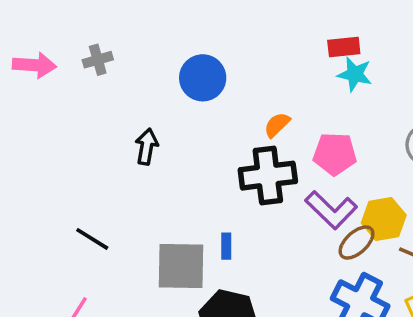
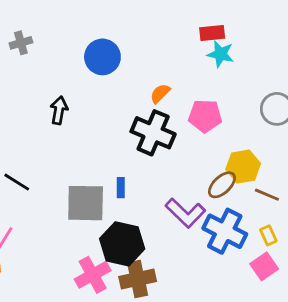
black cross: (268, 176) -> (153, 133), turned 30
purple L-shape: (331, 210) -> (185, 213), moved

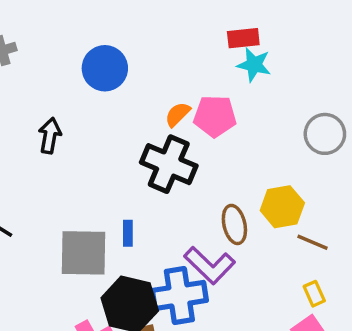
pink pentagon: (205, 116) -> (215, 116), moved
brown ellipse: (222, 185) -> (234, 224), moved, turned -60
blue cross: (225, 231) -> (179, 295), moved, turned -36

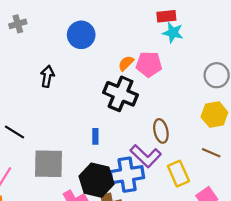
yellow hexagon: (282, 207) -> (214, 115), moved
brown line: (312, 242) -> (211, 153), moved
gray square: (84, 253) -> (48, 164), moved
yellow rectangle: (314, 294) -> (178, 174), moved, size x1.6

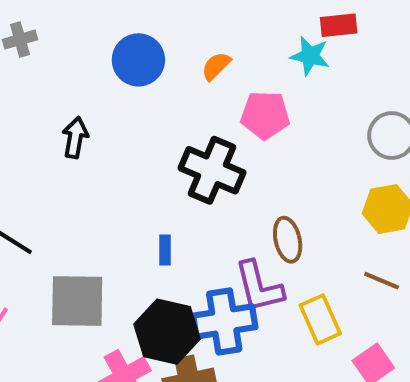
red rectangle: (166, 16) -> (339, 25), moved
orange semicircle: (126, 63) -> (216, 66), moved
purple L-shape: (146, 156) -> (259, 287), turned 32

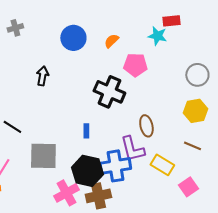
yellow rectangle: (320, 319) -> (162, 165), turned -35

